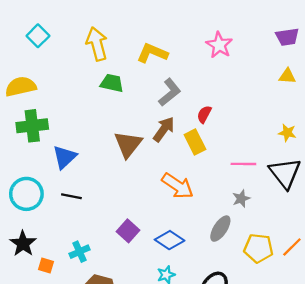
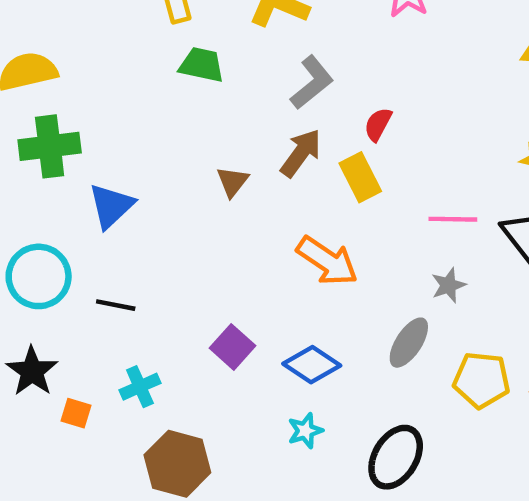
brown triangle: (128, 144) -> (232, 182), size x0.6
black line: (71, 196) -> (116, 305), moved

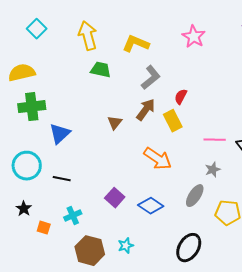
black star: (32, 371) -> (24, 209), size x0.7
cyan star: (305, 431) -> (126, 246), moved

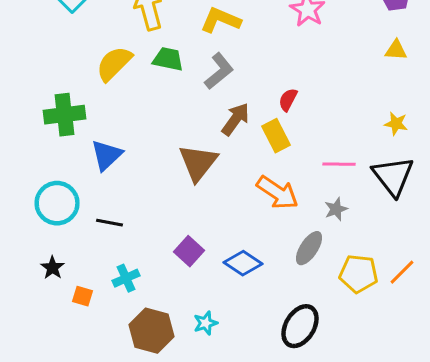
yellow semicircle: (22, 73) -> (114, 64), moved, turned -32
gray L-shape: (151, 78) -> (219, 71), moved
brown triangle: (115, 123) -> (198, 163), moved, size x1.8
orange arrow: (158, 159) -> (278, 193), moved

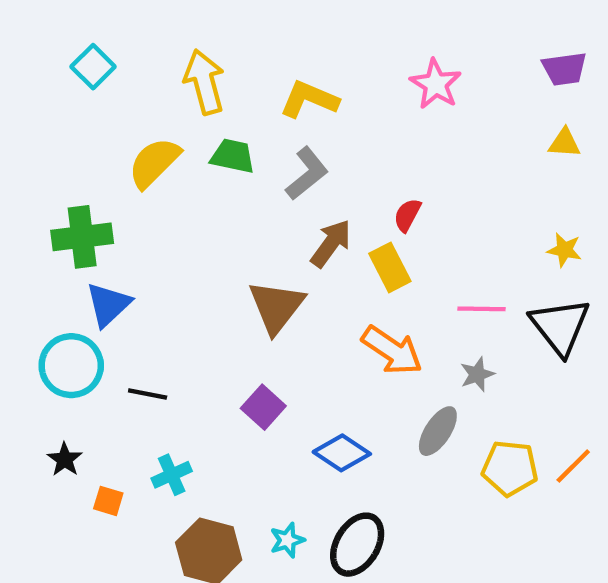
blue triangle: (107, 155) -> (108, 305), moved
purple square: (189, 251) -> (263, 407), moved
black ellipse: (300, 326) -> (357, 545), moved

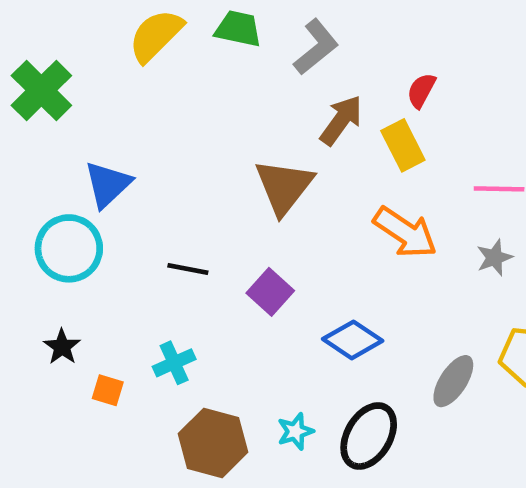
green cross: (82, 237) -> (41, 90), moved, turned -38
black line: (148, 394) -> (188, 269), moved
gray ellipse: (438, 431) -> (453, 381), moved

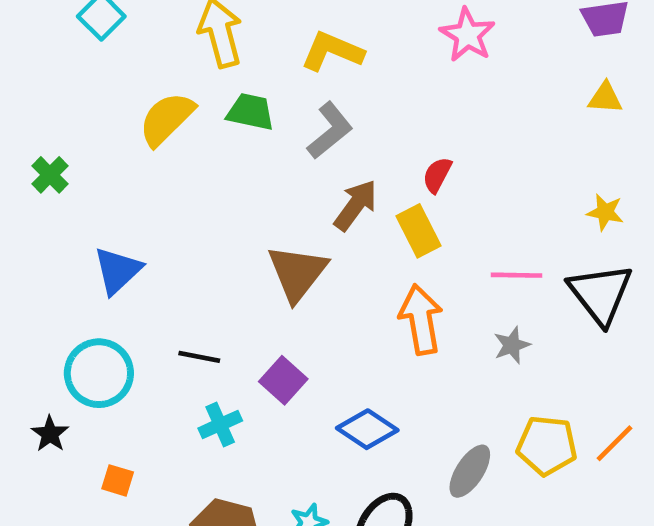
green cross: (41, 90) -> (50, 175), size x0.6
orange arrow: (405, 232) -> (421, 320), turned -134
cyan circle: (69, 248) -> (99, 373), moved
black star: (62, 347) -> (50, 434), moved
cyan cross: (174, 363) -> (220, 424), moved

